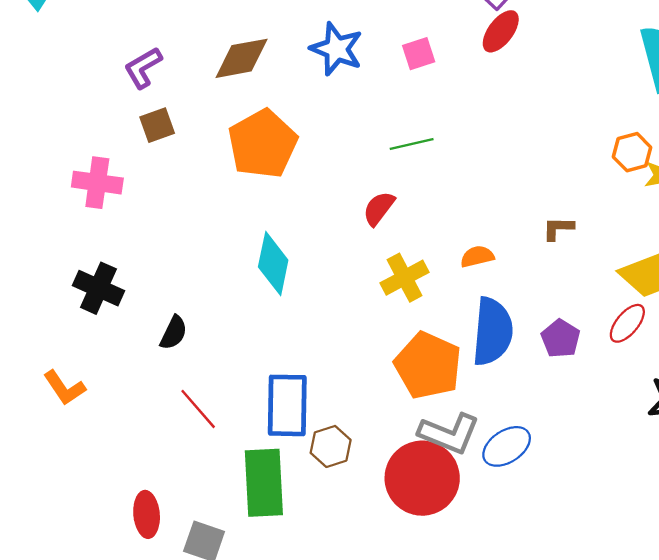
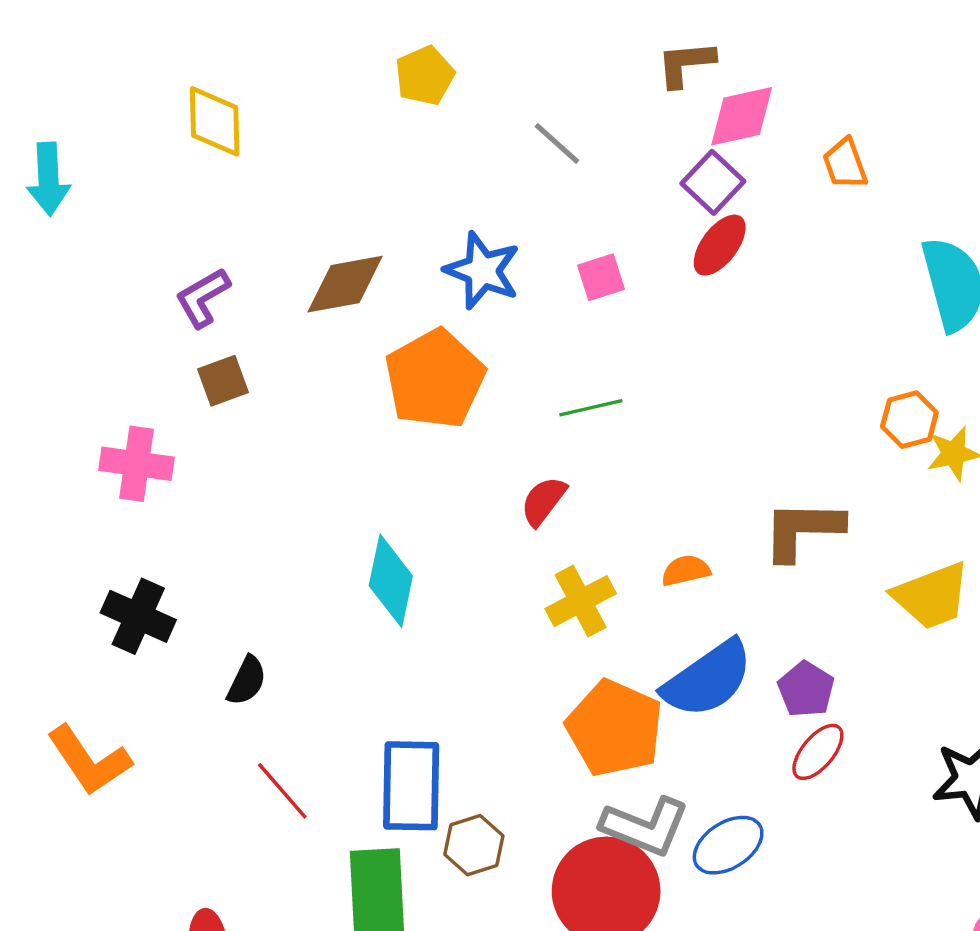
orange pentagon: (263, 144) -> (435, 379), moved
brown L-shape: (558, 228) -> (803, 530), size x1.8
red ellipse: (627, 323) -> (818, 752), moved
blue semicircle: (492, 332) -> (708, 679), turned 50
orange L-shape: (64, 388) -> (89, 760), size x1.4

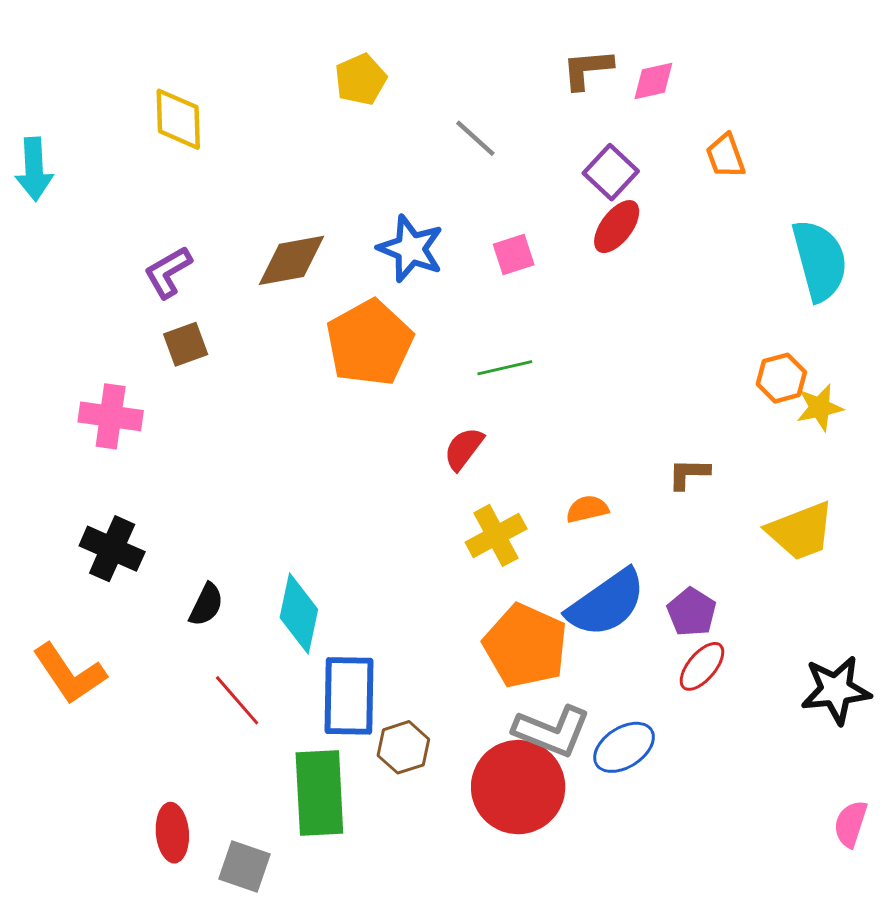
pink diamond: (742, 116) -> (653, 81), moved, size x0.7
brown L-shape: (803, 530) -> (689, 474), size x0.6
cyan diamond: (391, 581) -> (299, 613), moved

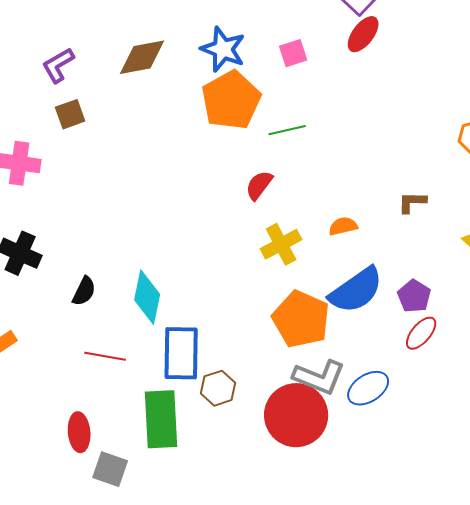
orange pentagon: (370, 343) -> (231, 100), moved
red line: (237, 700) -> (105, 356), turned -39
red ellipse: (172, 833) -> (79, 432), moved

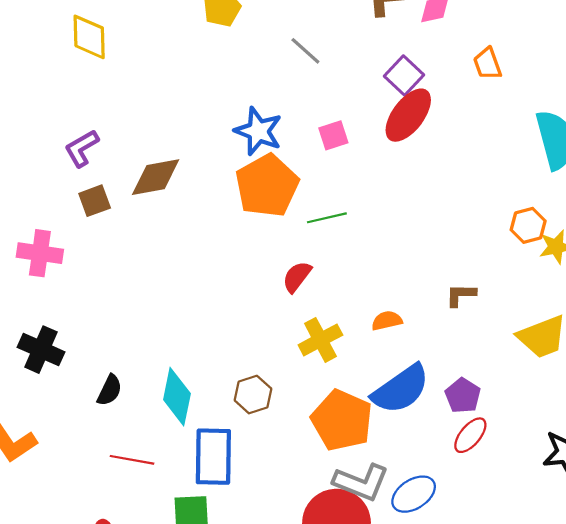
red ellipse: (363, 34) -> (408, 115), size x1.4
brown diamond: (142, 57) -> (156, 177), moved
brown hexagon: (218, 388) -> (253, 395), moved

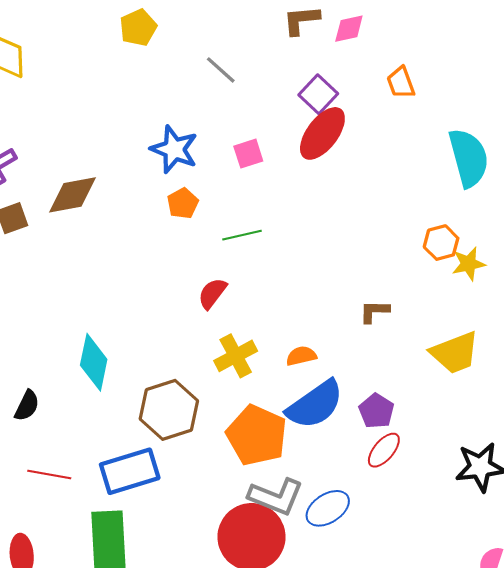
orange pentagon: (267, 186) -> (183, 203), size x0.5
orange semicircle: (387, 321) -> (301, 356), moved
brown hexagon: (253, 395) -> (169, 410), size x1.6
cyan diamond: (177, 397) -> (94, 362), moved
blue rectangle: (213, 457) -> (130, 471), turned 72

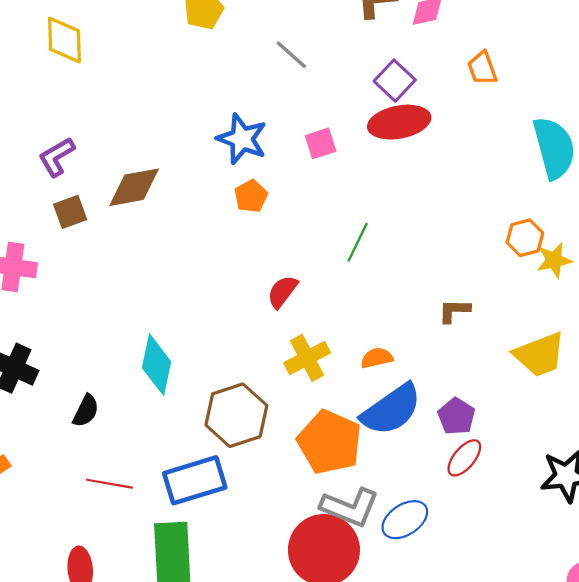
red ellipse: (322, 133) -> (399, 122), turned 42
green line: (242, 235) -> (358, 242), moved, turned -51

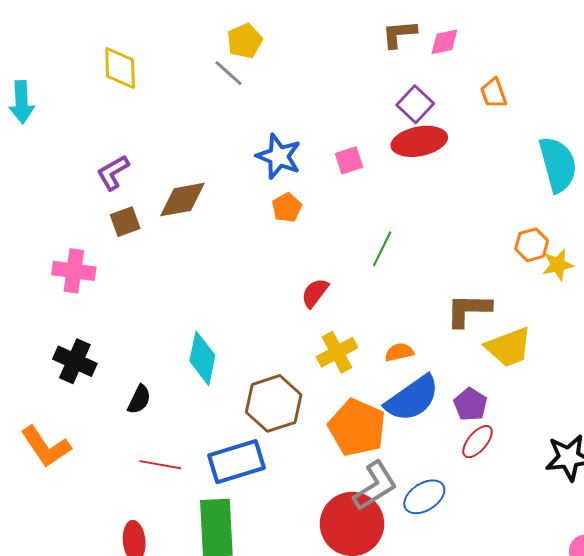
gray line: (291, 55) -> (229, 73), moved
brown L-shape: (454, 311) -> (468, 310), size x1.6
yellow trapezoid: (540, 355) -> (509, 347), moved
gray L-shape: (350, 507) -> (375, 486), turned -54

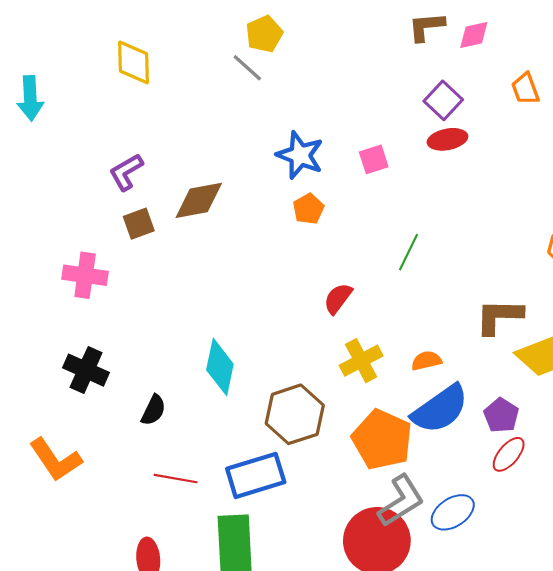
red ellipse: (419, 141) -> (447, 139), size x0.7

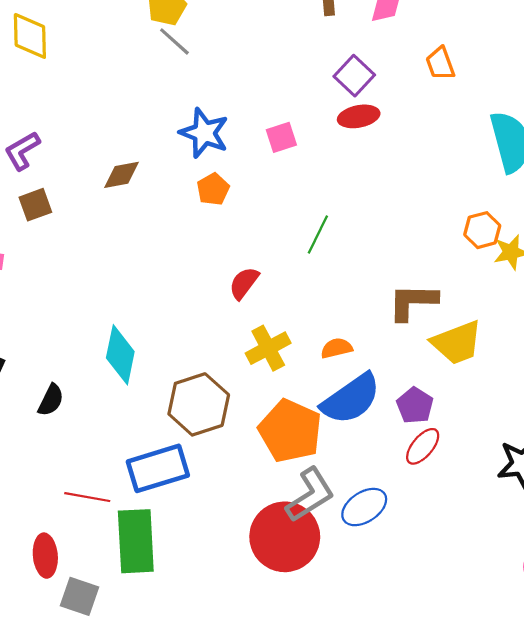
gray line: (247, 68) -> (174, 41), moved
brown diamond: (199, 200) -> (121, 175), moved, size x0.7
red line: (176, 479) -> (87, 497), moved

